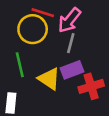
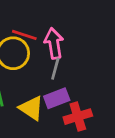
pink arrow: (69, 20) -> (54, 43), turned 132

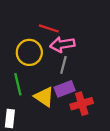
red line: (24, 35) -> (49, 28), moved
pink arrow: (54, 43) -> (62, 44), turned -90

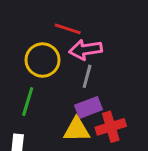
green line: (18, 84) -> (28, 102), turned 30
yellow triangle: (44, 97) -> (77, 130), moved, turned -35

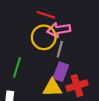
yellow circle: (43, 60) -> (44, 37), moved
purple rectangle: (88, 107) -> (61, 72), turned -48

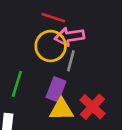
purple rectangle: (61, 72) -> (56, 89), moved
red cross: (77, 86) -> (92, 107), turned -30

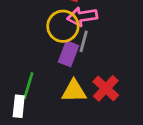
green line: (17, 84) -> (28, 86), moved
purple rectangle: (56, 89) -> (68, 54), moved

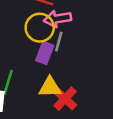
red cross: (106, 88) -> (65, 99), moved

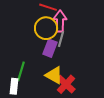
pink arrow: (57, 19) -> (60, 21), turned 100
yellow triangle: (50, 87) -> (54, 75), turned 30

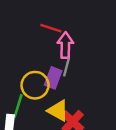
yellow circle: (46, 28) -> (35, 85), moved

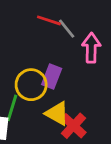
pink arrow: (65, 45) -> (91, 48), moved
gray line: (67, 67) -> (67, 29), moved, turned -54

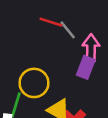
purple rectangle: (52, 76) -> (86, 67), moved

